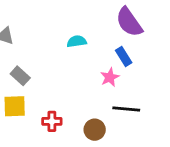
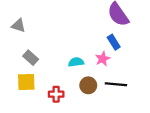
cyan semicircle: (77, 41) -> (76, 62), moved
brown circle: (95, 130) -> (88, 85), moved

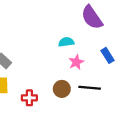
blue rectangle: (114, 42) -> (108, 55), moved
cyan semicircle: (76, 62) -> (66, 42), moved

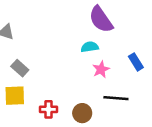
purple semicircle: (92, 17) -> (101, 19), moved
brown circle: (62, 89) -> (82, 113), moved

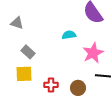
cyan semicircle: (90, 47) -> (69, 35), moved
pink star: (101, 69) -> (93, 53), size x1.5

